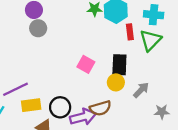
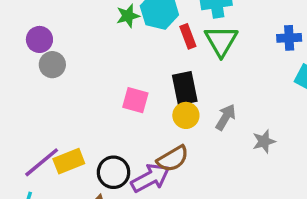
yellow rectangle: (31, 105) -> (69, 161), moved

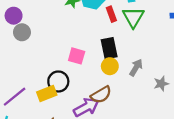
yellow rectangle: (69, 161) -> (47, 94), moved
black circle: (114, 172) -> (58, 81), moved

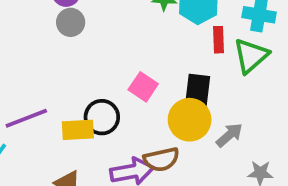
yellow circle: (110, 66) -> (190, 120), size x1.5

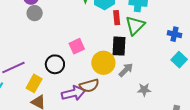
pink square: (143, 87) -> (77, 46), turned 35
black rectangle: (198, 92) -> (119, 46), moved
yellow rectangle: (78, 130) -> (34, 83), moved, turned -54

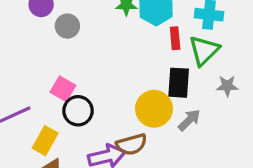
gray circle: (35, 13) -> (67, 26), moved
pink square: (77, 46) -> (63, 89), moved, turned -35
gray star: (144, 90) -> (227, 86), moved

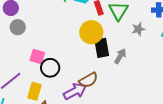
gray circle: (67, 26) -> (18, 27), moved
black rectangle: (179, 83) -> (102, 48), moved
yellow circle: (154, 109) -> (91, 32), moved

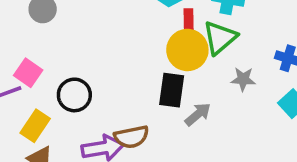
yellow circle: (91, 32) -> (187, 50), moved
pink square: (37, 57) -> (28, 73), moved

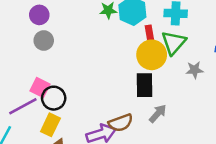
black circle: (74, 95) -> (54, 98), moved
gray arrow: (198, 114) -> (158, 114), moved

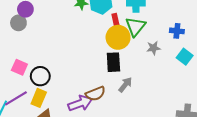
gray circle: (44, 40) -> (18, 23), moved
pink square: (40, 88) -> (19, 67), moved
purple line: (23, 106) -> (16, 98), moved

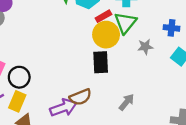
red rectangle: (116, 21) -> (103, 16), turned 72
gray arrow: (125, 85) -> (127, 102), moved

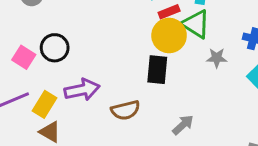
green triangle: (125, 23) -> (196, 24), turned -45
black circle: (19, 77) -> (55, 48), moved
purple arrow: (63, 108) -> (82, 90), moved

